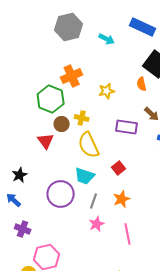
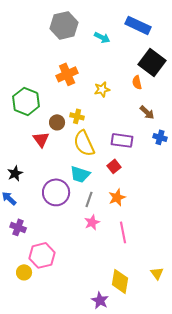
green hexagon: (51, 99) -> (26, 101), moved
purple rectangle: (127, 127) -> (122, 140), moved

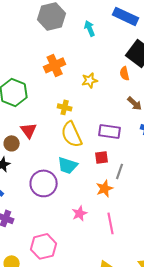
cyan arrow: (102, 37) -> (90, 28), turned -140
brown circle: (57, 122) -> (12, 143), moved
red square: (114, 166) -> (102, 157), turned 32
gray line: (89, 199) -> (120, 171), moved
pink hexagon: (42, 255) -> (44, 246), moved

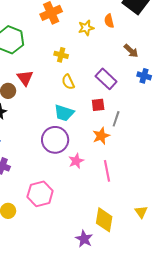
orange semicircle: (125, 73) -> (109, 21), moved
purple rectangle: (110, 131) -> (106, 79), turned 35
yellow semicircle: (72, 134) -> (68, 82), size x0.6
purple circle: (44, 183) -> (55, 140), moved

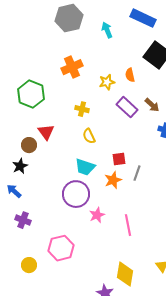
purple rectangle: (106, 79) -> (127, 107), moved
orange star: (101, 136) -> (113, 180), moved

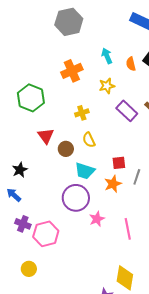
cyan arrow: (107, 30) -> (107, 56), moved
orange semicircle: (130, 75) -> (131, 64), moved
yellow cross: (82, 109) -> (82, 113), turned -32
brown circle: (29, 145) -> (66, 149), moved
pink hexagon: (61, 248) -> (46, 234), moved

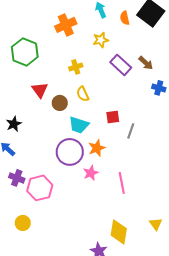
orange star: (113, 184) -> (97, 148), moved

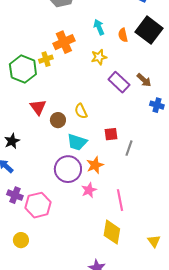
yellow cross: (76, 67) -> (46, 59), moved
yellow diamond: (119, 232) -> (112, 232), moved

